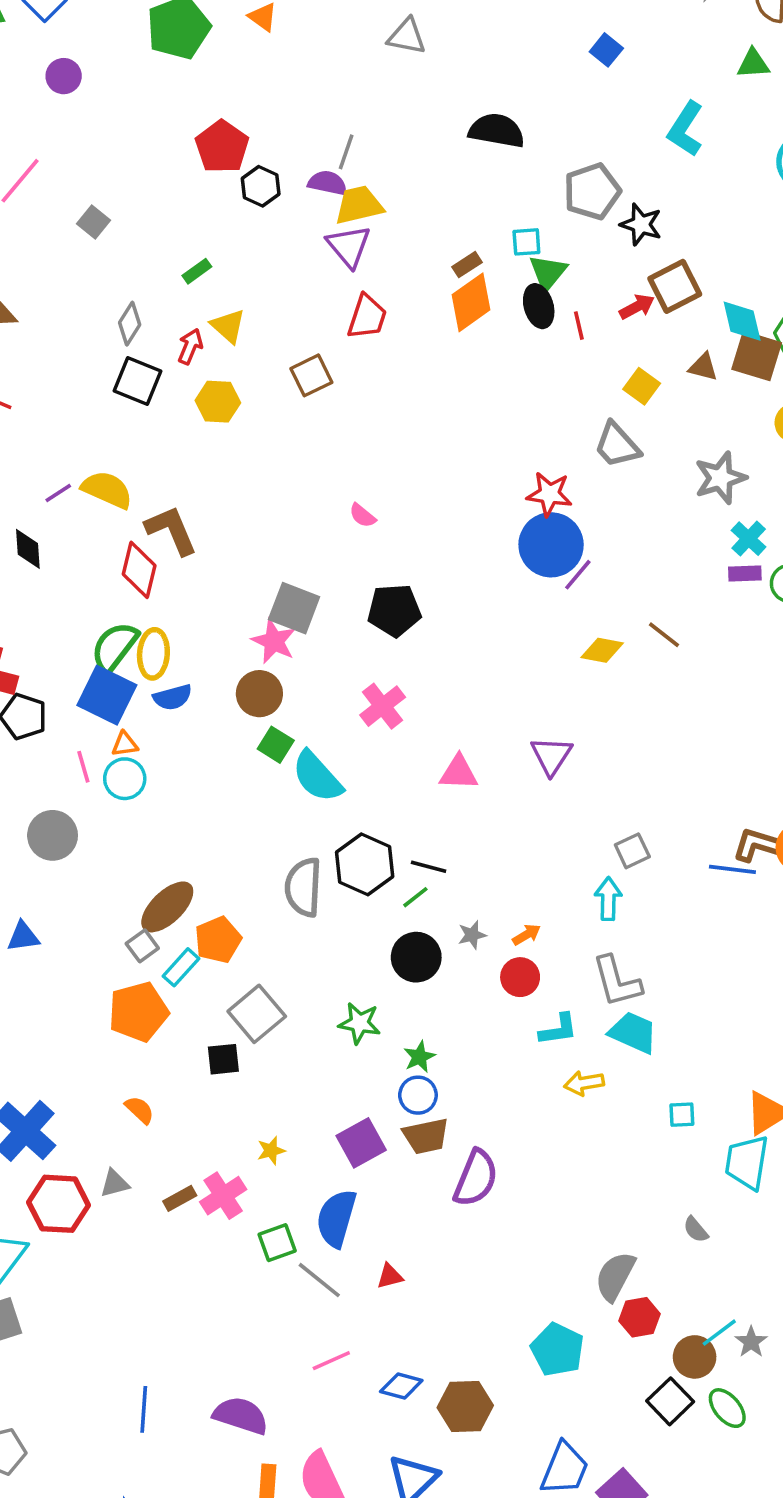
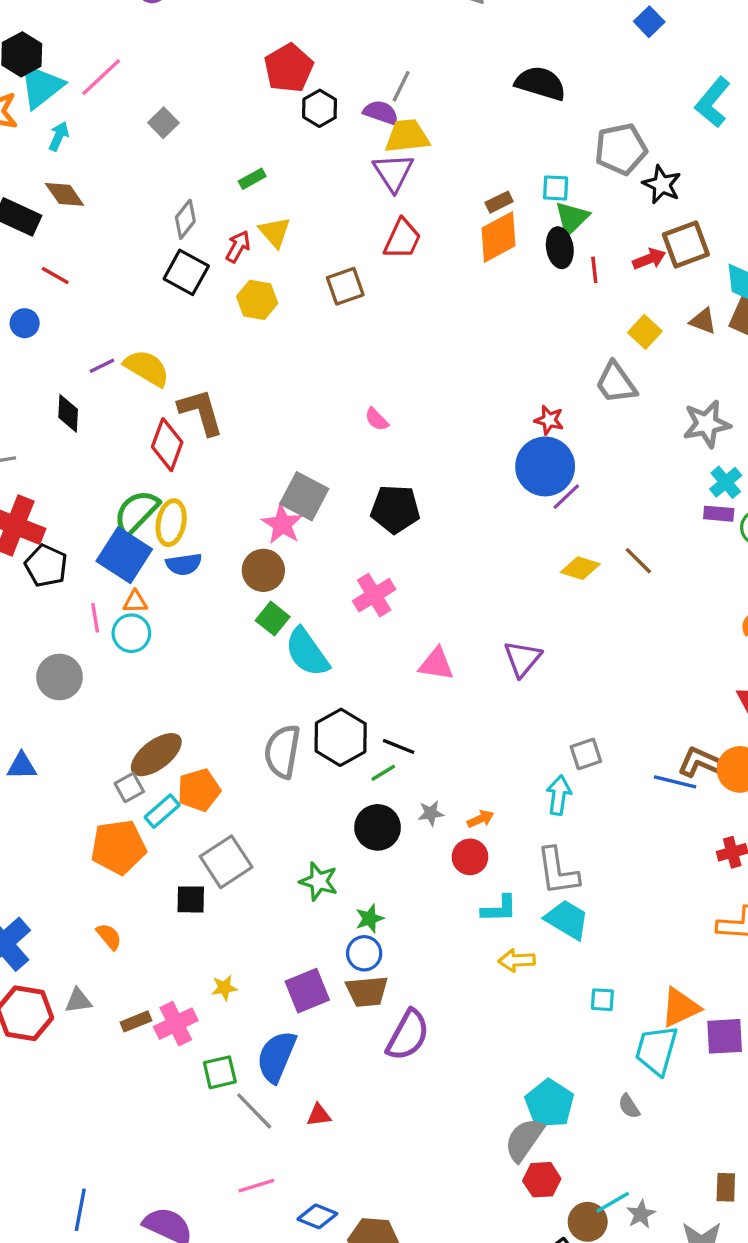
red star: (549, 494) -> (549, 420), size x0.7
gray semicircle: (696, 1230) -> (629, 1106), moved
cyan pentagon: (557, 1350) -> (550, 1103), moved

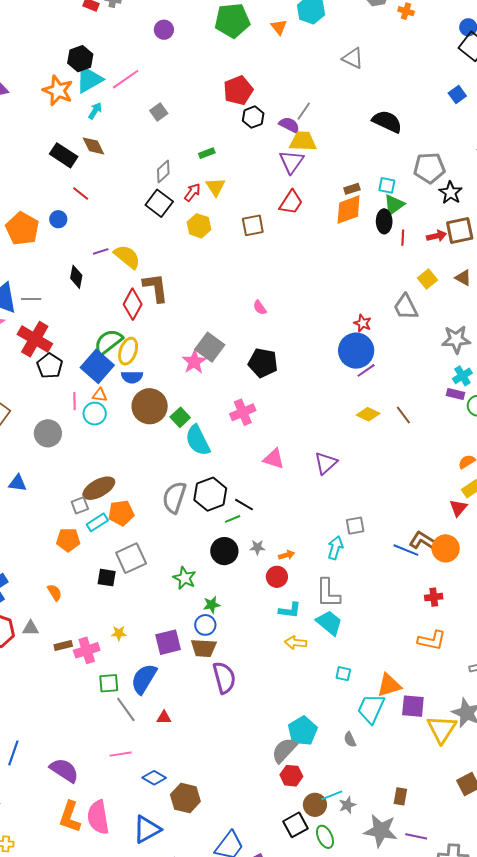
brown circle: (263, 570) -> (150, 406), moved, size x1.4
orange pentagon: (118, 847) -> (68, 540), size x0.7
purple semicircle: (408, 1035) -> (224, 678), turned -52

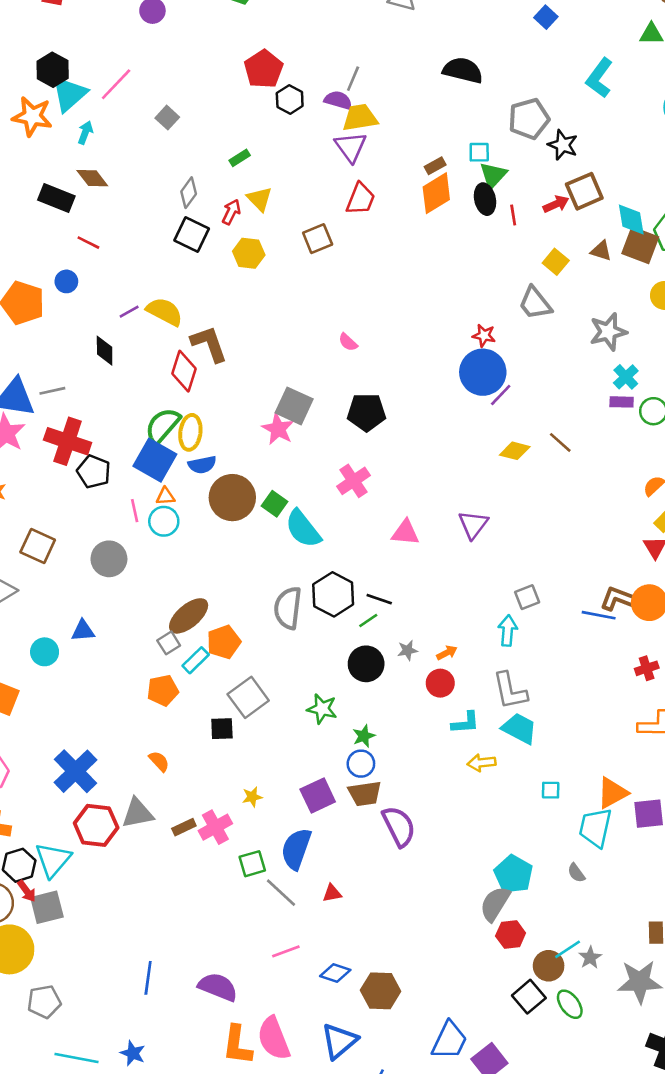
gray triangle: (31, 628) -> (138, 813), size x1.5

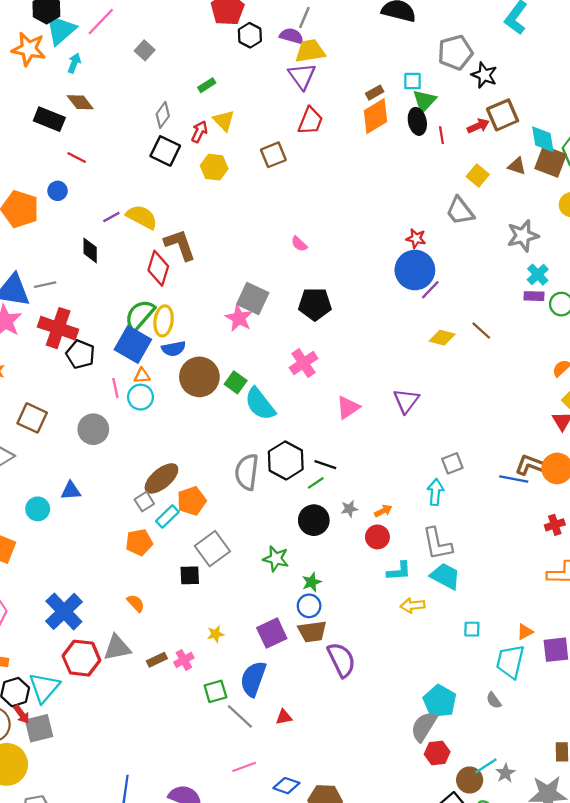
pink triangle: (405, 533) -> (348, 407), turned -40
orange triangle: (612, 793) -> (525, 632), size x0.6
pink cross: (215, 827) -> (184, 660), size x0.7

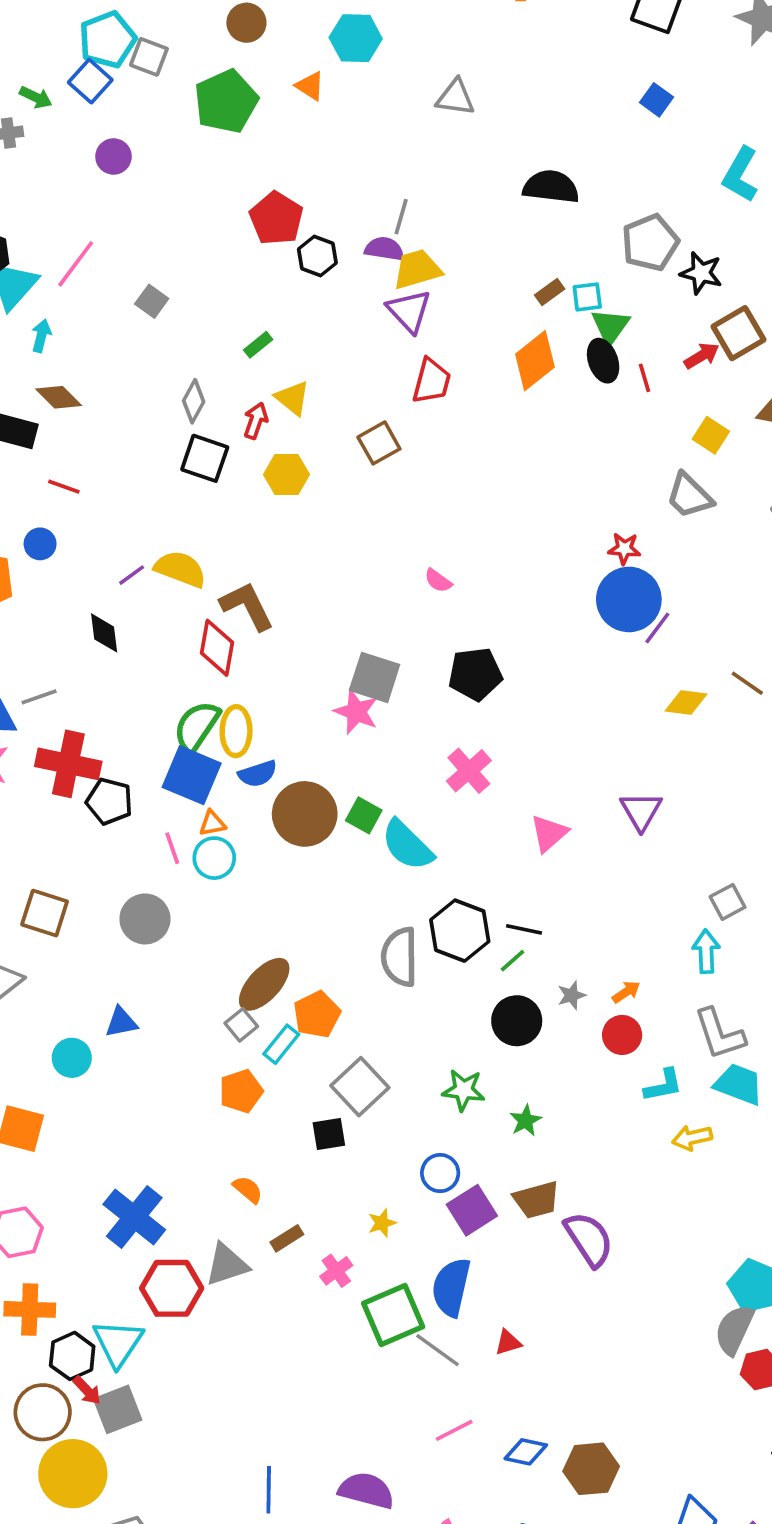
brown rectangle: (375, 93) -> (550, 292), moved
blue circle: (309, 606) -> (440, 1173), moved
brown rectangle: (157, 660) -> (287, 1238), moved
green square: (215, 691) -> (393, 1315), size x1.6

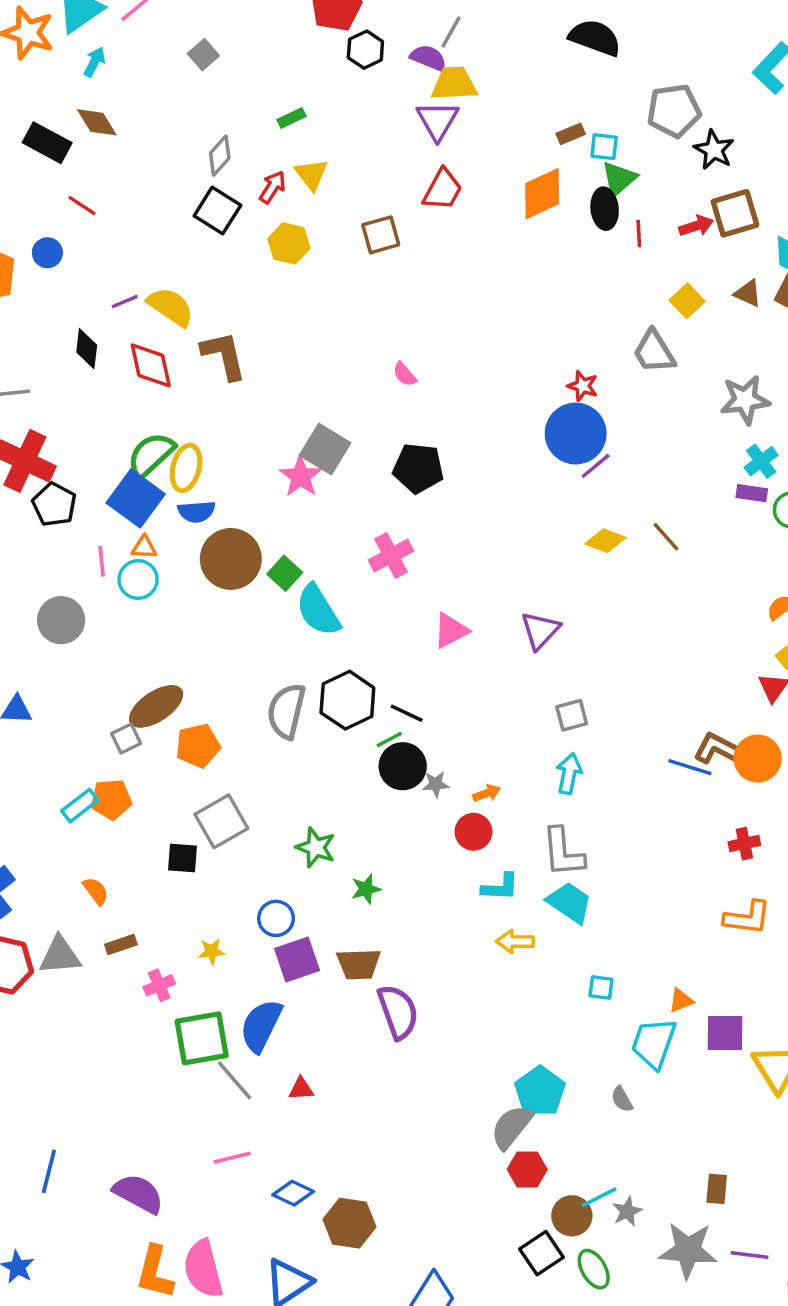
red diamond: (217, 648) -> (151, 365), moved, turned -36
gray square: (728, 902) -> (572, 715), moved
black circle: (517, 1021) -> (403, 766), moved
cyan rectangle: (281, 1044) -> (80, 806), moved

